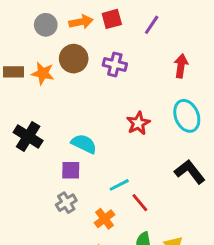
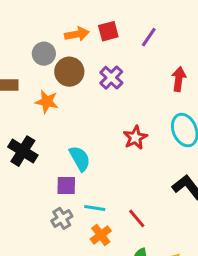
gray circle: (46, 25) -> (44, 54), moved
purple cross: (115, 64) -> (111, 78), turned 30
orange star: (43, 73) -> (47, 102), moved
cyan semicircle: (84, 144) -> (80, 159), turned 35
cyan line: (119, 185) -> (95, 208), moved, turned 36

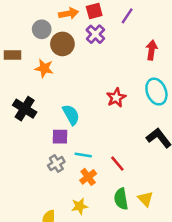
purple cross: (111, 78) -> (95, 34), moved

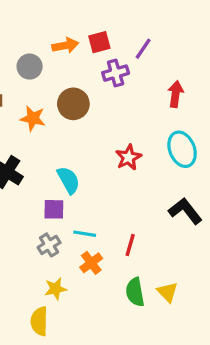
purple cross: (95, 34) -> (116, 73), moved, turned 30
brown circle: (62, 44) -> (73, 104), moved
red line: (117, 164) -> (130, 245), turned 56
yellow star: (80, 206) -> (56, 289), moved

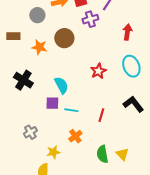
cyan line: (85, 234) -> (71, 110), moved
gray cross: (49, 245) -> (30, 132), moved
red line: (130, 245) -> (101, 115), moved

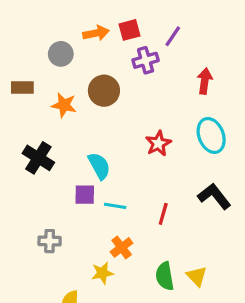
gray cross: (30, 132) -> (50, 241), turned 32
yellow star: (53, 152) -> (102, 273), moved

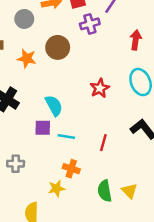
orange cross: (122, 247) -> (71, 169), turned -35

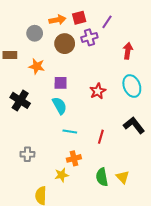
brown circle: (58, 47) -> (65, 44), moved
purple square: (43, 128) -> (61, 83), moved
orange cross: (71, 169) -> (74, 158), turned -32

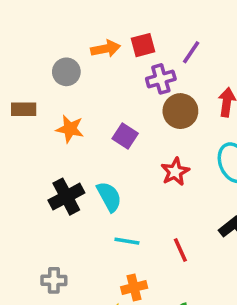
brown circle: (65, 44) -> (180, 111), moved
purple square: (61, 83) -> (125, 136), moved, turned 32
black cross: (20, 100) -> (66, 197), moved, turned 30
red line: (101, 137) -> (180, 250), turned -40

